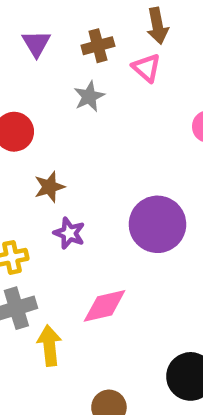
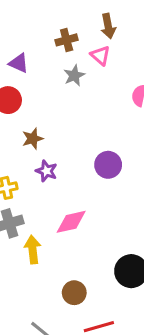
purple triangle: (36, 44) -> (19, 63), moved, turned -35
gray star: (89, 96) -> (74, 75), moved
purple circle: (157, 224) -> (108, 165), size x0.7

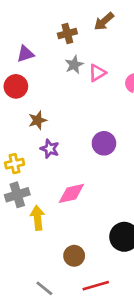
brown arrow: (108, 26) -> (104, 21), turned 60
pink triangle: (100, 55) -> (97, 73), moved, turned 48
purple triangle: (19, 63) -> (25, 54), turned -42

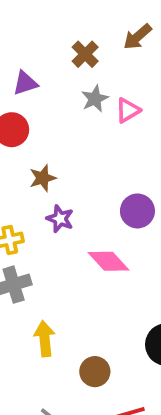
brown cross: (67, 34) -> (85, 54), turned -30
pink diamond: (71, 193) -> (108, 261), moved, turned 60
yellow arrow: (38, 218) -> (45, 339), moved

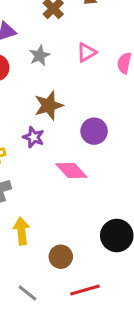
gray star: (95, 99) -> (40, 56), moved
brown star: (43, 178) -> (49, 105), moved, size x1.4

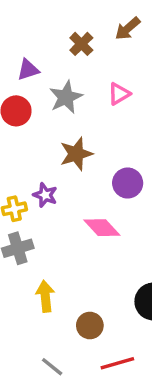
gray star: (40, 56) -> (66, 97), size x1.4
purple star: (34, 137) -> (45, 195), moved

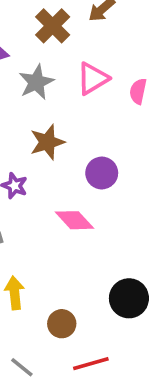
brown cross: (81, 44) -> (53, 26), size x1.4
pink triangle: (119, 94) -> (93, 79), size x1.4

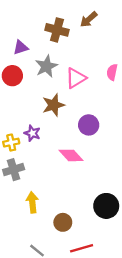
brown cross: (53, 26) -> (57, 30), turned -30
pink triangle: (93, 79) -> (76, 78), moved

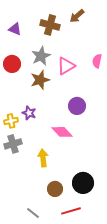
purple triangle: (21, 48) -> (15, 29), moved, turned 40
brown star: (53, 105) -> (40, 80), moved
yellow arrow: (32, 202) -> (43, 158), moved
black circle: (106, 206) -> (83, 183), moved

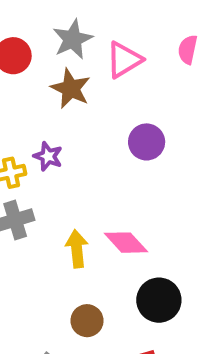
brown star: (40, 80) -> (71, 89), turned -30
pink diamond: (62, 132) -> (126, 243), moved
brown circle: (55, 189) -> (87, 321), moved

